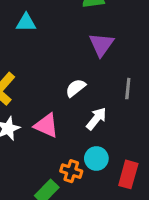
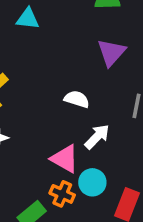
white semicircle: (76, 88) -> (77, 99), turned 50
pink triangle: (46, 126) -> (65, 159), moved

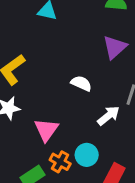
white arrow: (97, 137) -> (109, 116), moved
pink triangle: (65, 159) -> (46, 130), moved, turned 30

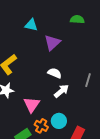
purple triangle: (115, 47) -> (52, 43), moved
white arrow: (109, 116) -> (62, 91), moved

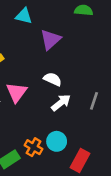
gray line: (88, 80) -> (94, 101), moved
pink triangle: (32, 105) -> (17, 92), moved

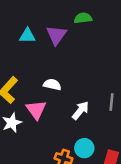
purple triangle: (50, 40) -> (56, 35), moved
white semicircle: (53, 79) -> (52, 85), moved

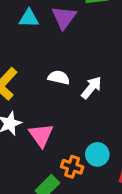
pink triangle: (36, 110) -> (41, 135), moved
white arrow: (80, 110) -> (91, 88), moved

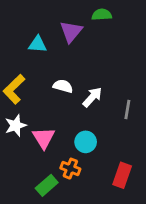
cyan triangle: (29, 18) -> (38, 44), moved
cyan circle: (97, 154) -> (86, 142), moved

